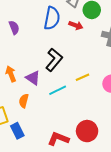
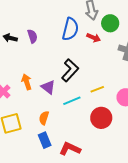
orange semicircle: (24, 101) -> (44, 118), moved
blue rectangle: (17, 131) -> (45, 140), moved
red circle: (87, 131) -> (101, 118), moved

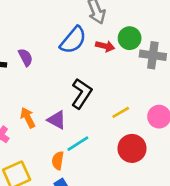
green circle: (110, 23) -> (130, 38), moved
blue semicircle: (70, 29) -> (73, 40), turned 35
cyan line: (72, 101) -> (78, 144), moved

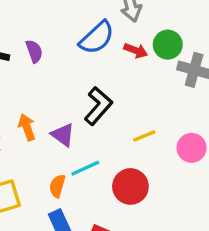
red circle: (132, 148) -> (130, 186), moved

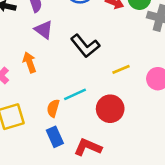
black L-shape: (98, 106) -> (85, 46), turned 100
purple triangle: (63, 135) -> (44, 30), moved

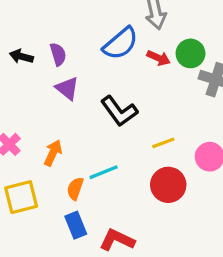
orange arrow: (30, 62) -> (53, 153), moved, turned 42
red circle: (110, 109) -> (168, 185), moved

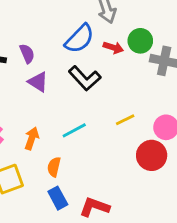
black L-shape: (119, 111) -> (85, 78), moved
cyan line: (104, 172) -> (74, 130), moved
red circle: (168, 185) -> (152, 155), moved

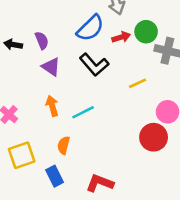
red arrow: (113, 48) -> (121, 37), turned -36
yellow line: (125, 120) -> (138, 83), moved
orange arrow: (32, 138) -> (52, 106), moved, turned -36
blue rectangle: (58, 198) -> (55, 176), moved

